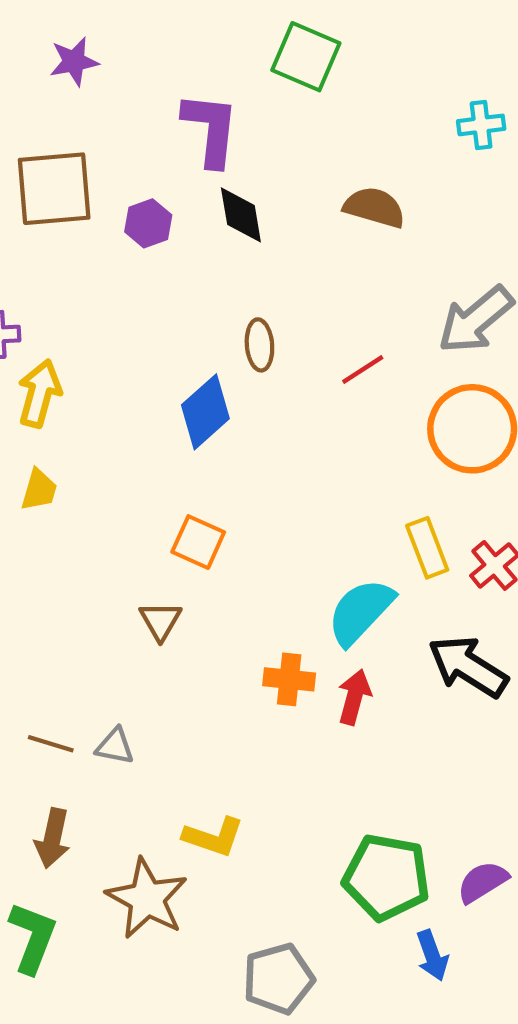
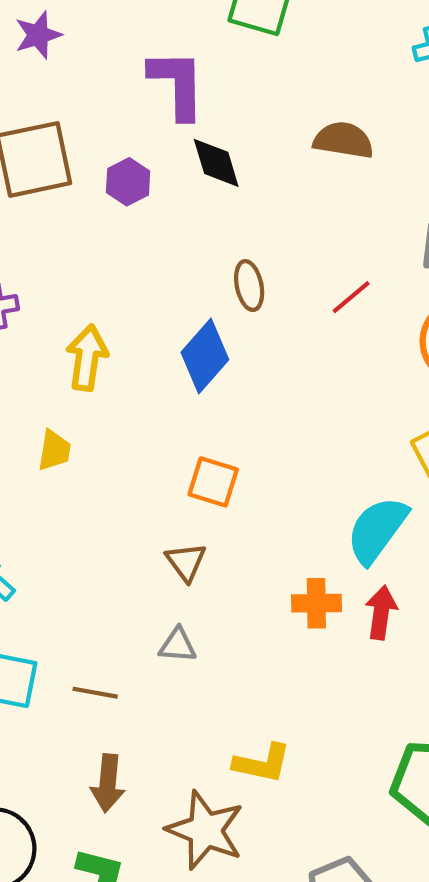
yellow arrow: (39, 393) -> (87, 358), moved
gray triangle: (115, 746) -> (178, 645), moved

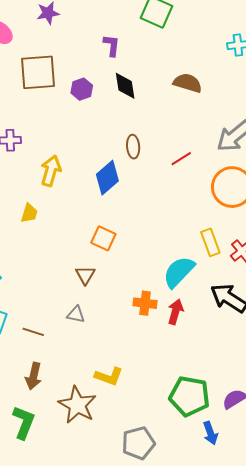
purple L-shape: (177, 84) -> (112, 45), size x0.6

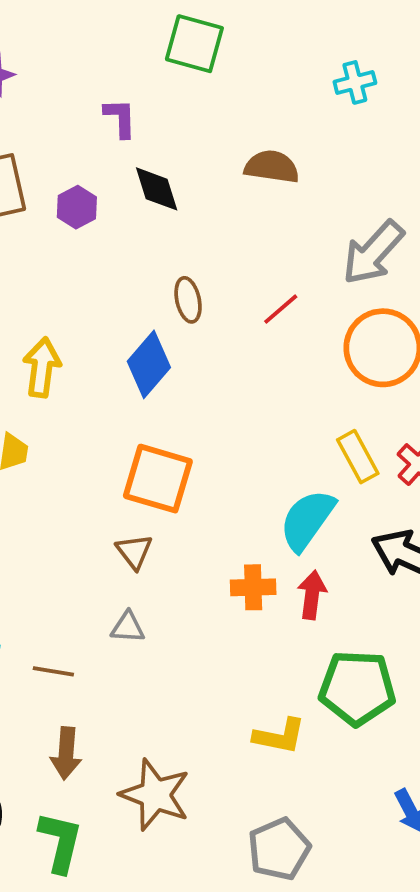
orange square: (103, 238) -> (158, 479), size x1.5
yellow L-shape: (109, 376) -> (279, 736), moved
green pentagon: (189, 396) -> (357, 688), moved

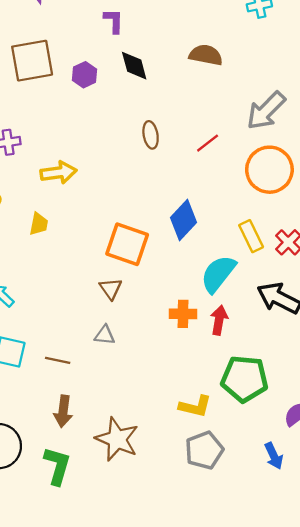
blue diamond: (149, 364) -> (184, 220), moved
yellow arrow: (42, 367) -> (59, 173), turned 72
gray pentagon: (279, 849) -> (204, 450), moved

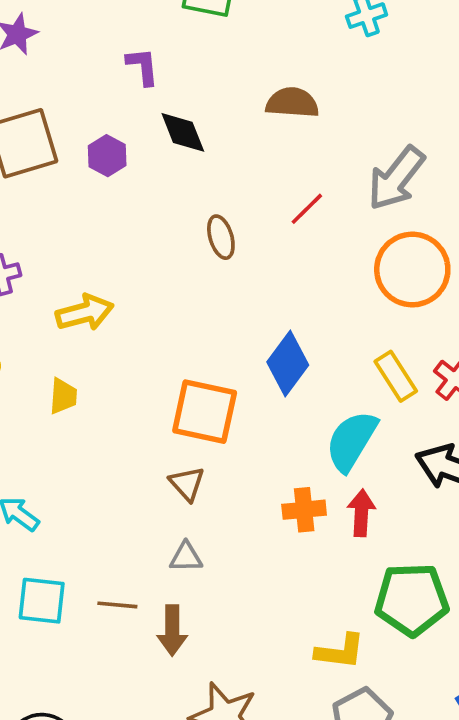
red line: (208, 143) -> (307, 209), moved
brown arrow: (63, 411) -> (172, 630), moved

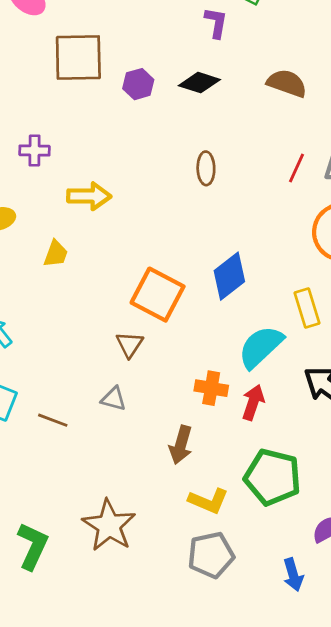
purple L-shape: (143, 66) -> (216, 23), moved
black diamond: (183, 132) -> (199, 83), turned -66
red line: (307, 209) -> (296, 168), moved, turned -36
brown arrow: (172, 630) -> (181, 445), moved

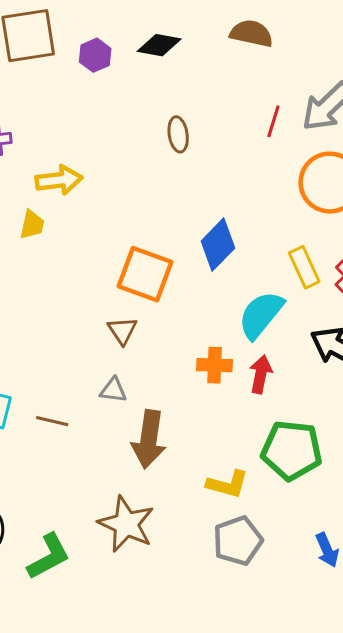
yellow trapezoid: (56, 254) -> (32, 225), moved
brown arrow: (181, 445) -> (149, 439), moved, size x1.4
green L-shape: (33, 546) -> (49, 556), turned 45

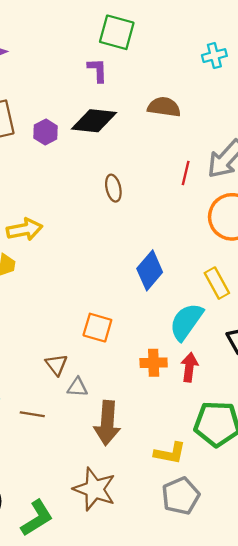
black diamond: (159, 45) -> (94, 121), size x1.4
orange square: (145, 274) -> (97, 328), moved, size x0.7
brown triangle: (122, 331) -> (56, 365), moved

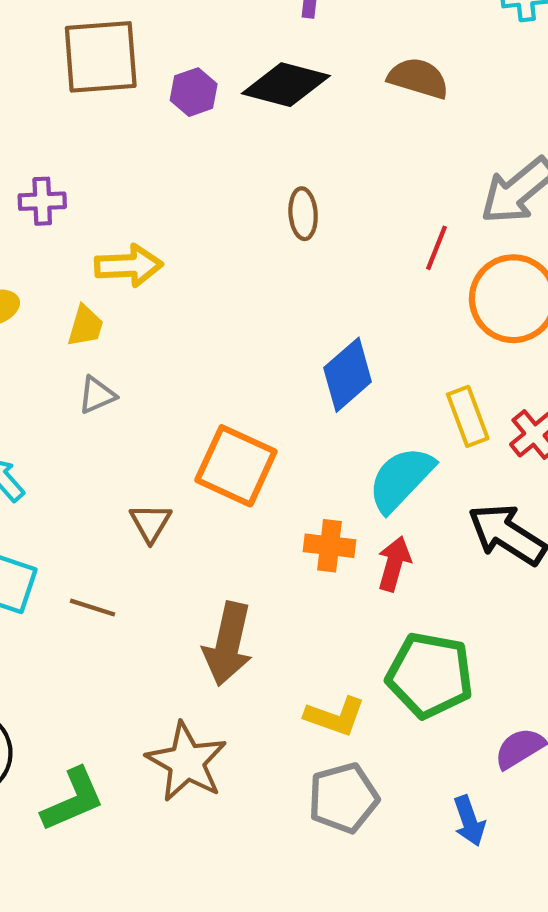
red line: (186, 173) -> (437, 248), moved
orange square: (97, 328) -> (236, 466), size x1.4
gray triangle: (77, 387) -> (97, 395), moved, turned -35

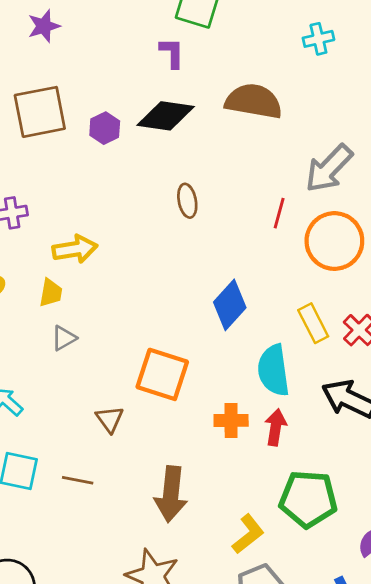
brown semicircle: (418, 78) -> (254, 101), size x1.4
cyan semicircle: (401, 479) -> (273, 370), turned -45
yellow L-shape: (335, 716) -> (248, 534), turned -51

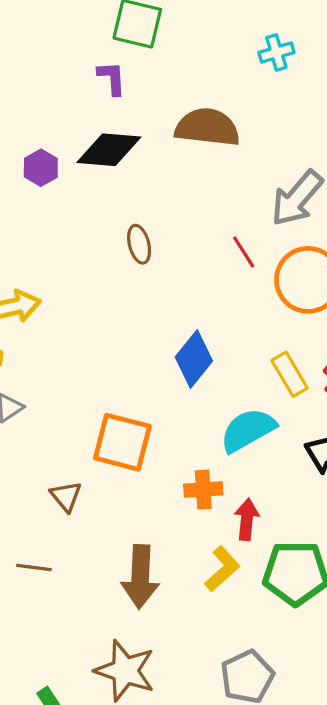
red line: (279, 213) -> (244, 252), turned -44
cyan semicircle: (273, 370) -> (248, 430), turned 72
red arrow: (276, 427) -> (247, 519), moved
yellow L-shape: (248, 534) -> (222, 569), moved

